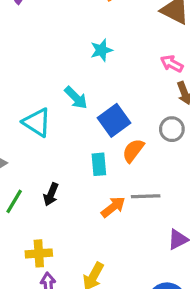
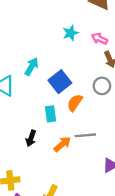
cyan star: (101, 50) -> (70, 33), moved
cyan arrow: (76, 98) -> (32, 67), turned -102
black arrow: (51, 194) -> (31, 138), moved

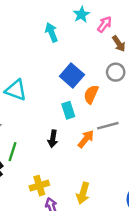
cyan star: (70, 33) -> (81, 14), moved
pink arrow: (100, 39) -> (104, 24), turned 112
cyan arrow: (32, 67) -> (51, 32), moved, turned -42

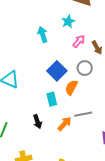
pink arrow: (104, 24) -> (79, 41), moved
gray circle: (116, 72) -> (85, 68), moved
black arrow: (53, 139) -> (37, 122), turned -32

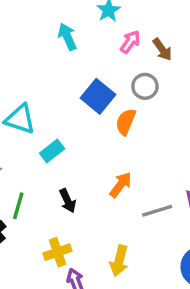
cyan rectangle: (52, 99) -> (52, 151), moved, turned 72
gray line: (83, 114) -> (157, 211), moved
black arrow: (37, 122) -> (68, 201), moved

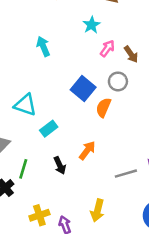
cyan arrow: (67, 37) -> (43, 46), moved
orange arrow: (121, 185) -> (87, 150), moved
yellow cross: (57, 252) -> (39, 215), moved

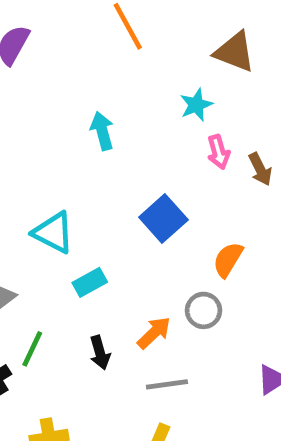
pink arrow: (107, 48) -> (219, 152), turned 120
gray circle: (118, 81) -> (204, 310), moved
orange semicircle: (103, 108) -> (228, 260), moved
gray line: (126, 174) -> (167, 384), moved

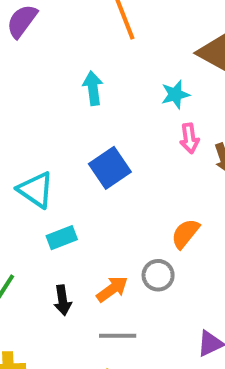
cyan arrow: (102, 131) -> (93, 88), moved
blue square: (163, 219) -> (110, 168), moved

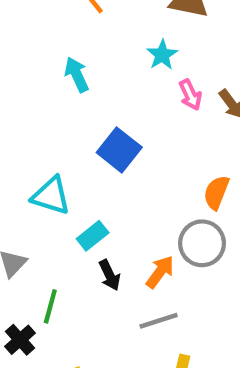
gray circle: (158, 275) -> (202, 243), size x1.4
black arrow: (63, 300) -> (110, 275), moved
gray line: (118, 336) -> (159, 321), moved

